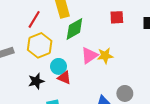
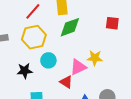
pink triangle: (89, 55) -> (78, 67), moved
red triangle: (64, 78) -> (66, 82), moved

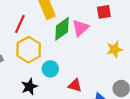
yellow star: (95, 58) -> (115, 49), moved
pink triangle: (78, 67) -> (80, 28), moved

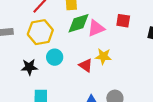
yellow star: (115, 49) -> (103, 56), moved
red triangle: (75, 85) -> (86, 65), moved

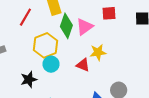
green diamond: (78, 23) -> (66, 26), turned -40
yellow hexagon: (40, 32) -> (45, 45), moved

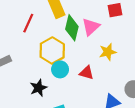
red triangle: (83, 65) -> (87, 73), moved

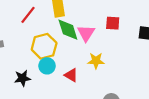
pink triangle: (91, 27) -> (86, 33), turned -30
green diamond: (72, 28) -> (68, 30), turned -45

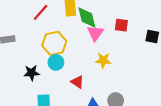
green diamond: (68, 30) -> (87, 17), moved
red triangle: (71, 75) -> (77, 82), moved

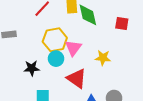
pink triangle: (95, 33) -> (73, 48), moved
red triangle: (77, 82) -> (77, 79), size x1.5

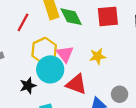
red square: (122, 23) -> (108, 16), size x1.5
cyan circle: (56, 59) -> (50, 69), size x1.6

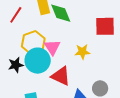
red square: (108, 16) -> (105, 26), moved
black star: (28, 86) -> (16, 65), moved

